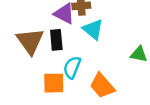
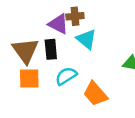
cyan semicircle: (72, 67) -> (66, 76), turned 35
orange square: (54, 83) -> (29, 79), moved

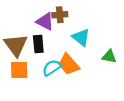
cyan triangle: (86, 39) -> (81, 37), moved
orange trapezoid: (95, 94) -> (69, 64), moved

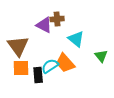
black rectangle: (38, 44) -> (38, 75), moved
green triangle: (109, 56) -> (101, 56), turned 40

